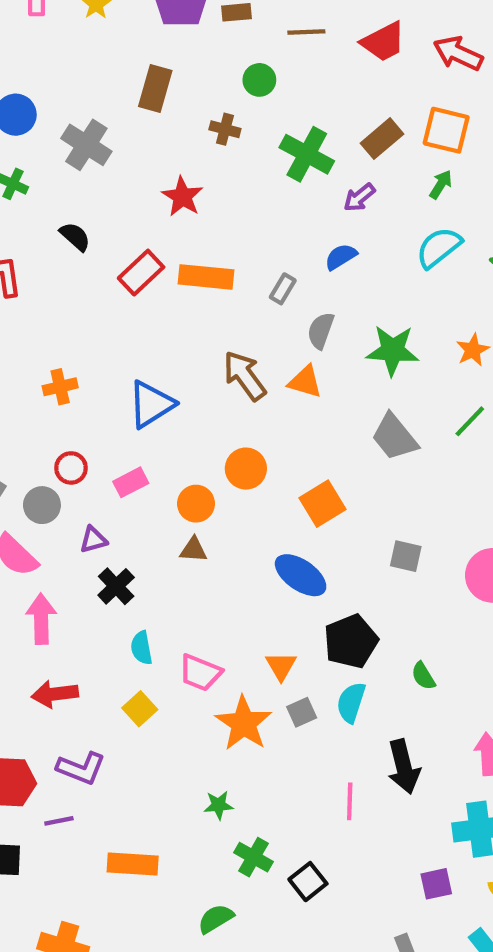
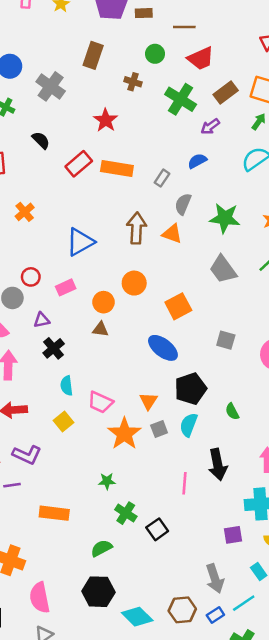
red trapezoid: (383, 42) -> (201, 58), moved
brown arrow: (245, 376) -> (136, 228), turned 36
orange cross: (60, 387) -> (25, 212), moved, turned -30

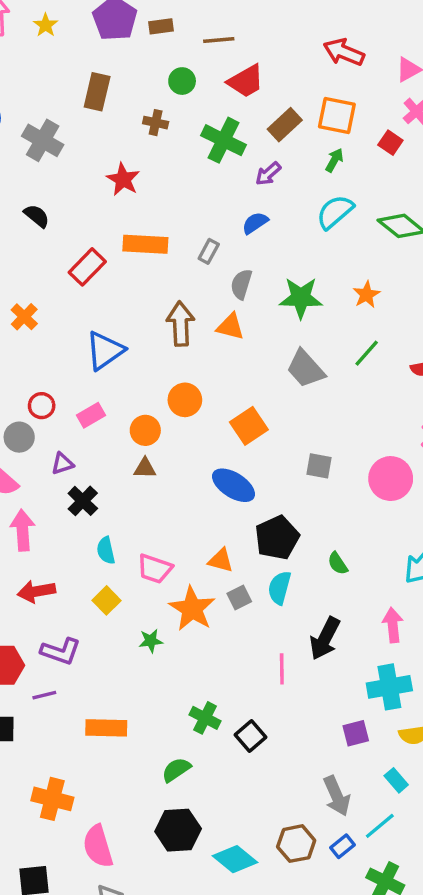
red rectangle: (79, 164) -> (87, 267), moved
orange triangle: (148, 401) -> (221, 560), turned -42
black arrow: (218, 465) -> (325, 638), turned 44
green star: (107, 481) -> (151, 641), moved

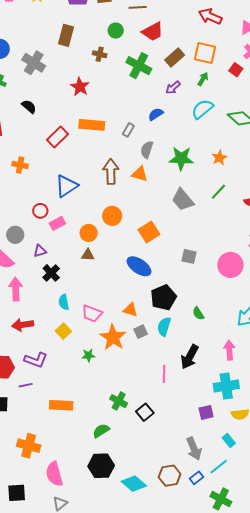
purple arrow: (268, 174) -> (173, 88), moved
orange cross: (24, 317) -> (20, 165), turned -35
red circle: (42, 406) -> (40, 211), moved

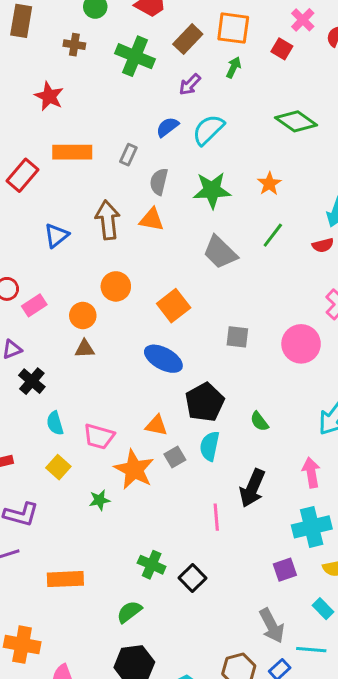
cyan semicircle: (202, 109) -> (208, 130), moved
blue triangle: (66, 186) -> (56, 235), moved, size x0.7
cyan line: (219, 467) -> (311, 650), turned 48

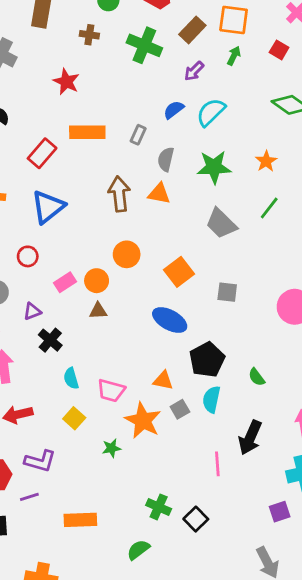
red square: (282, 49) -> (279, 50), moved
blue triangle: (56, 235) -> (48, 207), moved, size x1.5
pink rectangle: (34, 305) -> (65, 282), moved
gray square: (237, 337) -> (227, 292), moved

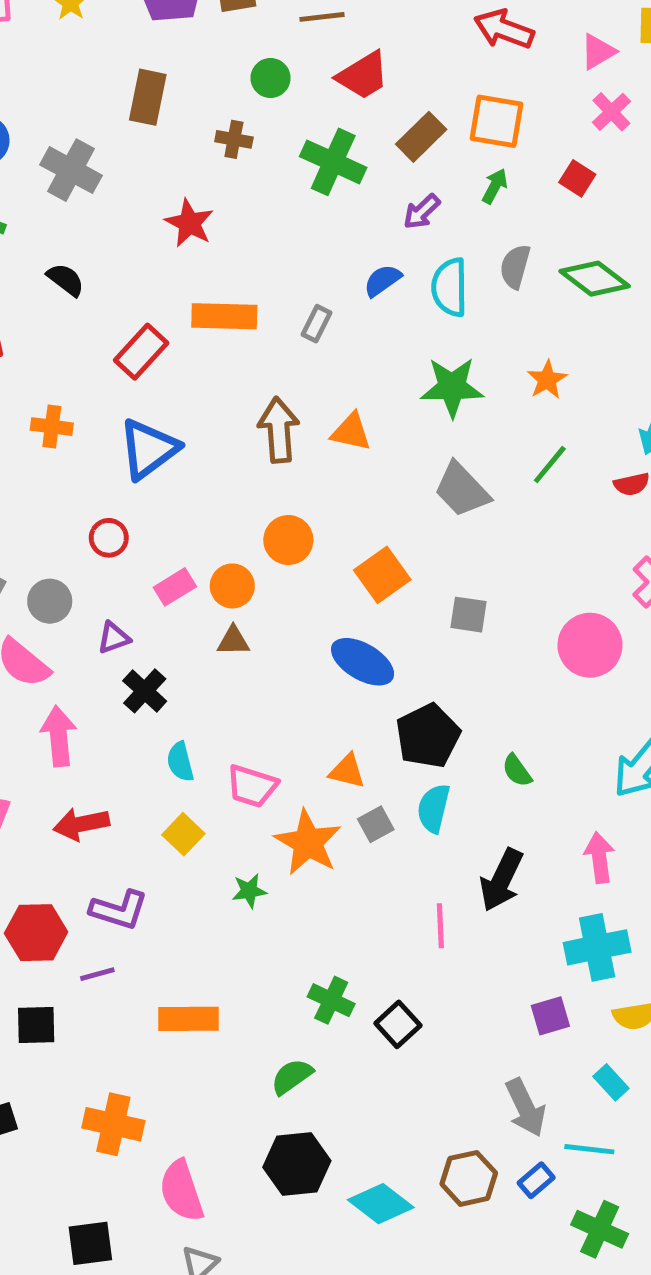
cyan semicircle: (211, 112) -> (450, 287), turned -48
gray semicircle: (166, 159) -> (515, 267), moved

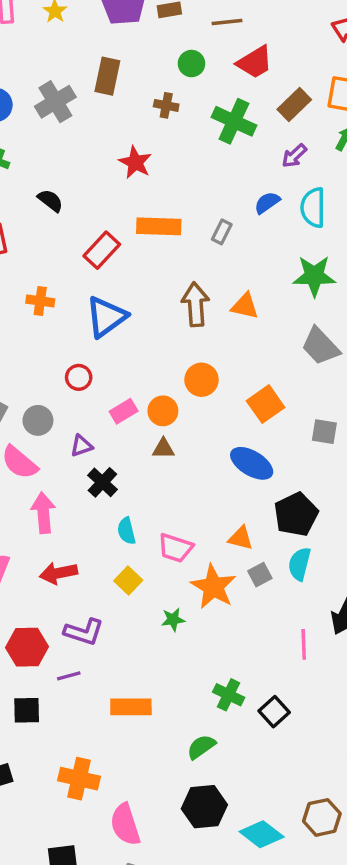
gray cross: (71, 170) -> (55, 102), moved, turned 30

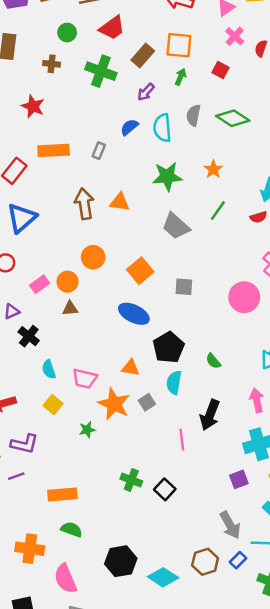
gray square: (260, 575) -> (147, 402), moved
green semicircle: (201, 747) -> (72, 529), moved, turned 60

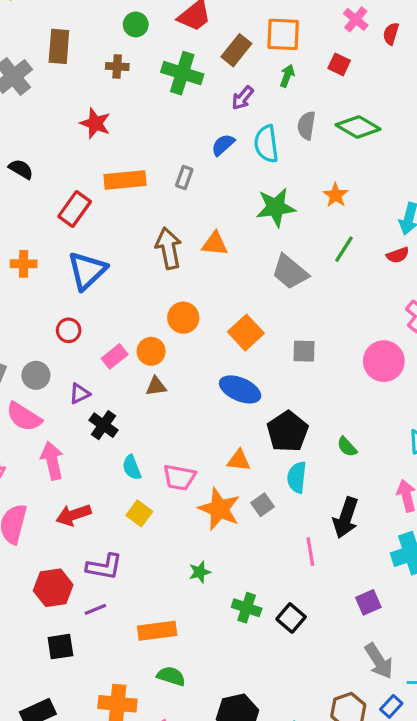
green star: (87, 430) -> (200, 572), moved
purple square: (239, 479) -> (368, 602), moved

